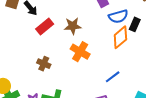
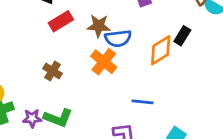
blue semicircle: (118, 16) -> (118, 38), moved
blue line: (113, 77) -> (143, 102), turned 35

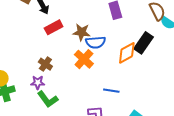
black rectangle: (182, 36) -> (144, 43), size x1.5
purple star: (32, 118) -> (38, 82), moved
green L-shape: (58, 118) -> (48, 99), turned 30

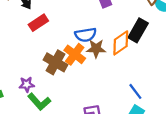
brown star: (82, 32) -> (96, 49), moved
brown cross: (45, 64) -> (55, 62), moved, size x1.5
blue line: (111, 91) -> (135, 91), moved, turned 49

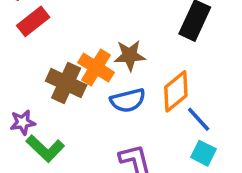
blue semicircle: (86, 35) -> (128, 100), moved
orange diamond: (121, 43) -> (176, 91), moved

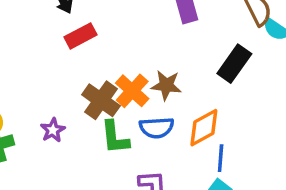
blue line: (199, 119) -> (221, 158), turned 36
purple star: (23, 122) -> (53, 130), turned -30
green L-shape: (45, 148) -> (115, 137), moved, turned 30

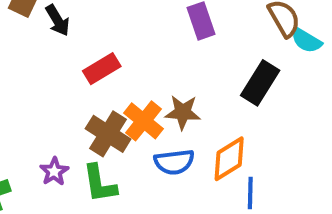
red rectangle: (81, 36) -> (102, 69), moved
green L-shape: (115, 137) -> (100, 184), moved

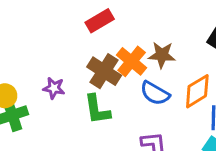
blue semicircle: (174, 162) -> (155, 93), turned 36
purple star: (54, 171) -> (54, 88), moved, turned -30

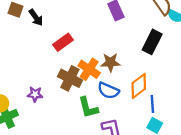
green L-shape: (97, 109) -> (88, 108), moved

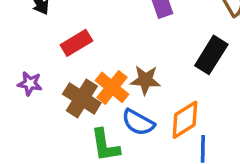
purple star: (35, 94) -> (30, 83), moved

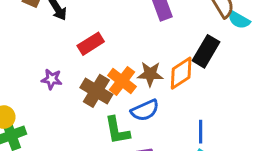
orange diamond: (185, 120) -> (181, 73), moved
blue semicircle: (138, 122) -> (145, 110), turned -52

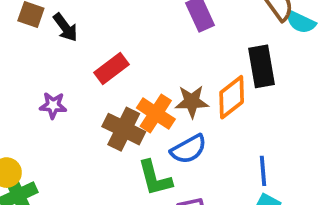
black rectangle: (206, 51) -> (262, 66), turned -36
purple star: (52, 79) -> (53, 105), moved

